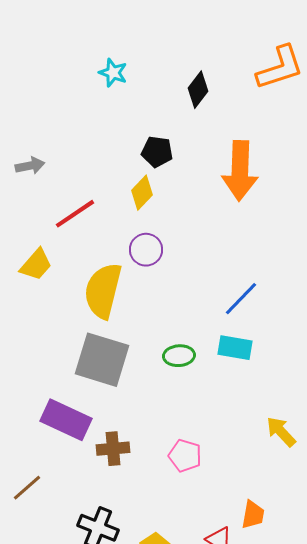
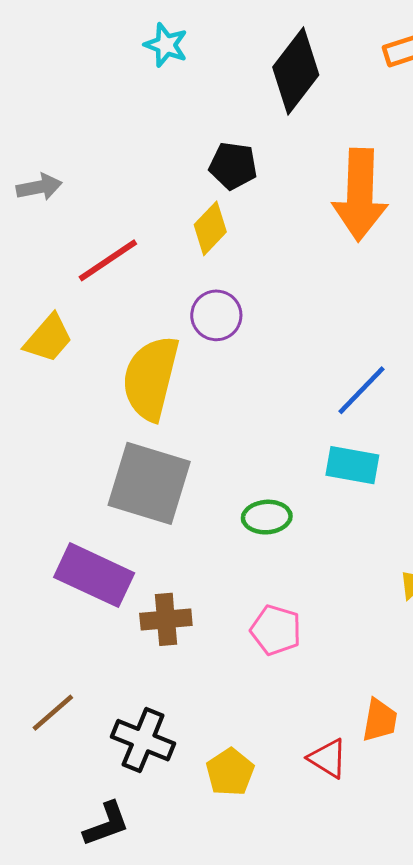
black diamond: (198, 90) -> (296, 71), size x1.5
green ellipse: (179, 356) -> (267, 517), moved
brown line: (27, 488) -> (53, 713), moved

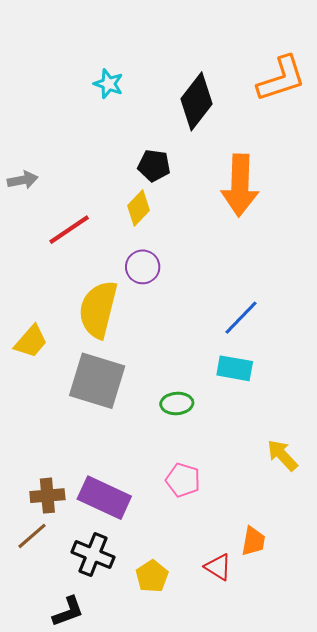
yellow trapezoid: (48, 338) -> (31, 341), moved
purple rectangle: (94, 575) -> (104, 498), moved
brown cross: (166, 619) -> (47, 496), moved

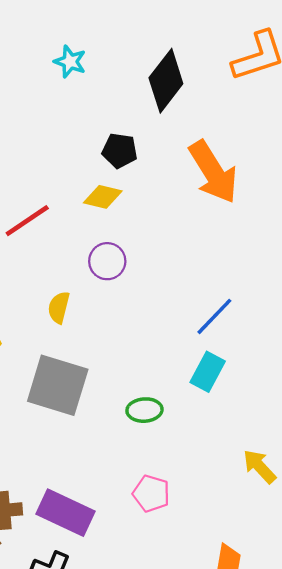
orange arrow: (240, 185) -> (213, 172), turned -34
yellow diamond: (139, 208) -> (103, 197), turned 60
yellow semicircle: (98, 309) -> (59, 307), size x0.5
cyan rectangle: (235, 368) -> (208, 372), turned -72

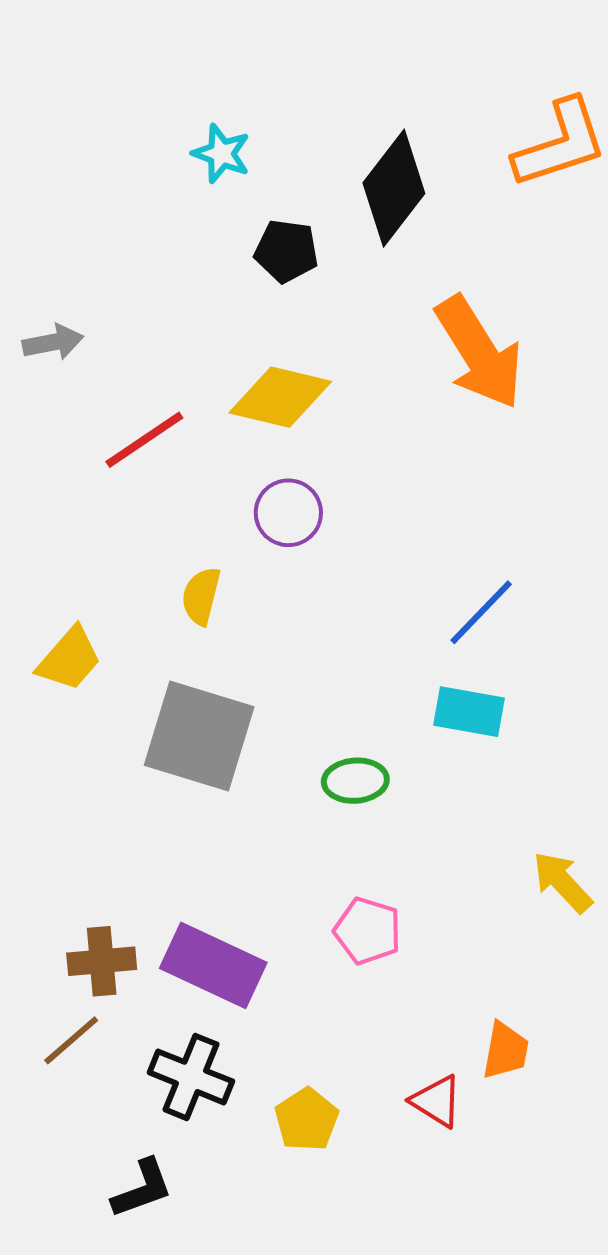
black pentagon: (120, 151) -> (286, 251), moved
yellow diamond: (103, 197) -> (280, 397), size x1.4
cyan rectangle: (208, 372) -> (469, 712), turned 72

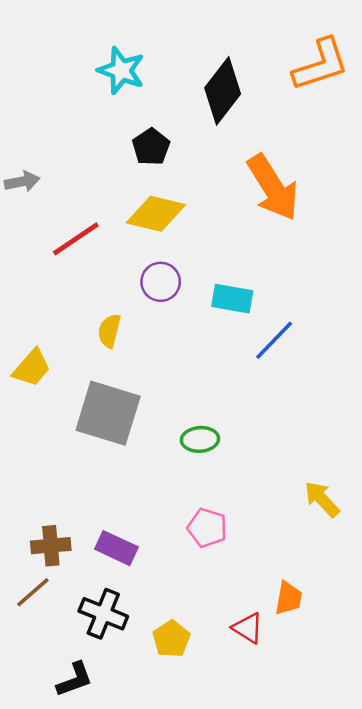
cyan star: (221, 154) -> (121, 70), size x1.4
black pentagon: (286, 251) -> (151, 147), moved, turned 30
cyan rectangle: (469, 712) -> (232, 299), moved
purple rectangle: (213, 965) -> (116, 548), size x0.7

